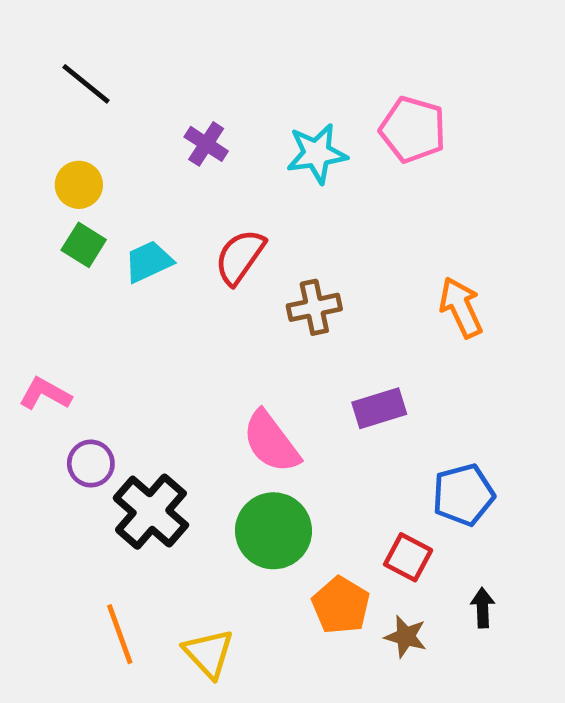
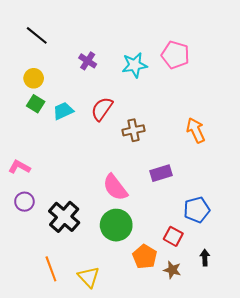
purple circle: (91, 464) -> (24, 202), moved

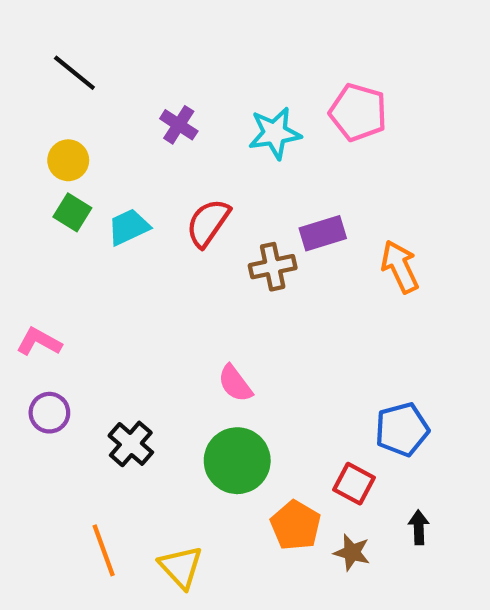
purple rectangle: (161, 173) -> (323, 233), moved
pink semicircle: (115, 187) -> (235, 383), size x0.7
black cross: (64, 217) -> (131, 444), size x0.7

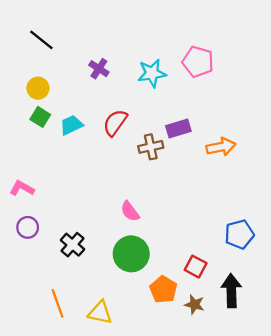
orange arrow: (400, 267) -> (221, 147), turned 104
blue pentagon: (402, 429) -> (239, 234), moved
black arrow: (419, 527) -> (231, 291), size x1.8
yellow triangle: (181, 567) -> (100, 313), turned -35

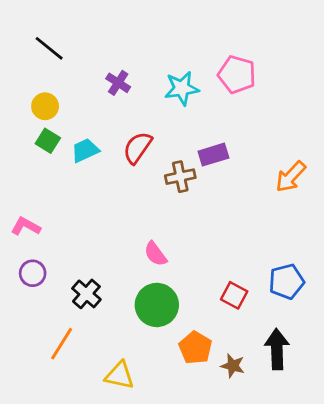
orange arrow: (221, 147) -> (291, 177), moved, turned 144
red square: (196, 267) -> (234, 295), moved
orange line: (58, 303) -> (62, 344), moved, turned 52

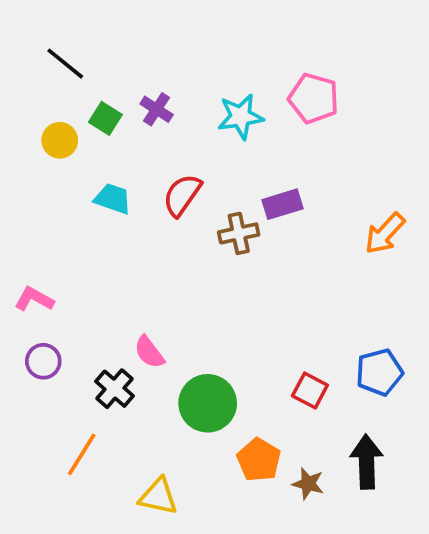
green square: (48, 141) -> (105, 118), moved
cyan trapezoid: (85, 150) -> (113, 199), turned 44
pink semicircle: (155, 254) -> (149, 352), moved

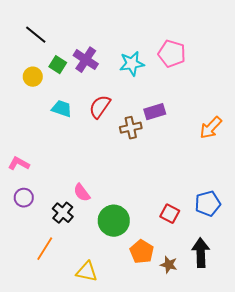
purple cross: (157, 109) -> (86, 60), size x1.4

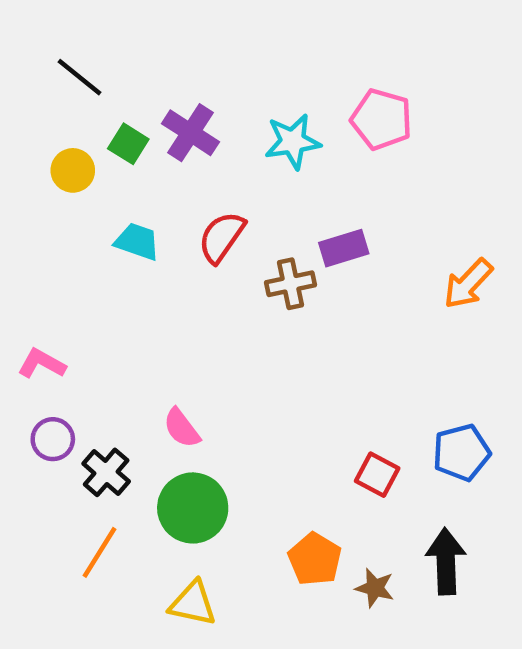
black cross: (63, 213) -> (106, 472), moved
green circle: (114, 221) -> (193, 508), moved

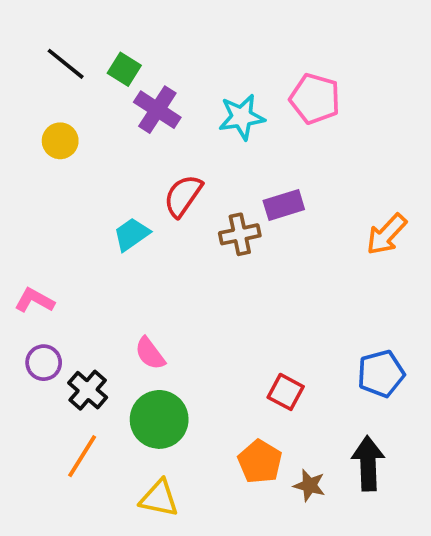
green square: (128, 144) -> (124, 69), moved
cyan trapezoid: (137, 241) -> (132, 234), moved, turned -54
red square: (377, 475) -> (286, 392), moved

